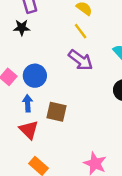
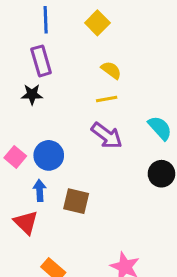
yellow line: (81, 31) -> (107, 99), turned -63
red triangle: (29, 130) -> (26, 222), moved

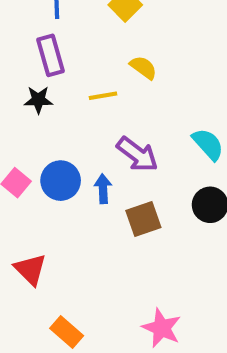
yellow line: (107, 99) -> (103, 96), moved
blue arrow: (40, 190) -> (103, 189), moved
brown square: (76, 201) -> (143, 219), moved, turned -32

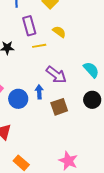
purple rectangle: (50, 55) -> (29, 26), moved
blue circle: (61, 181) -> (18, 99), moved

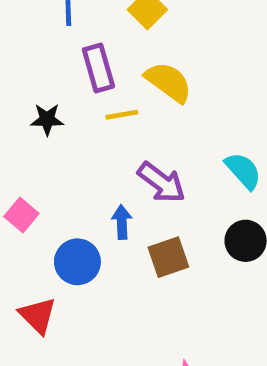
yellow semicircle: (59, 32) -> (168, 82), size x1.5
blue circle: (18, 99) -> (77, 262), moved

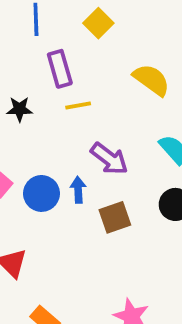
yellow semicircle: (168, 82) -> (151, 80), moved
blue circle: (77, 262) -> (41, 193), moved

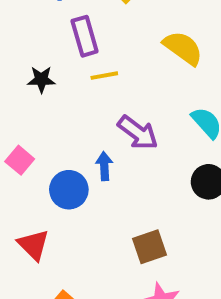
blue circle: (41, 193) -> (69, 190), moved
brown square: (115, 217) -> (150, 247), moved

